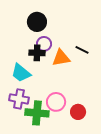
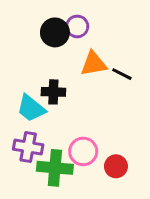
purple circle: (44, 44) -> (77, 26), moved
black cross: (37, 53) -> (53, 92), moved
orange triangle: (61, 58) -> (94, 64), moved

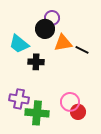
black circle: (55, 32) -> (45, 29), moved
cyan trapezoid: (31, 108) -> (19, 44), moved
pink circle: (83, 151) -> (70, 102), moved

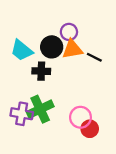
purple circle: (52, 18) -> (69, 32), moved
black circle: (45, 29) -> (52, 47), moved
green cross: (37, 113) -> (40, 109), moved, turned -30

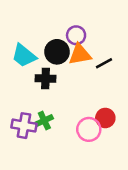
black line: (94, 57) -> (104, 63), turned -56
green cross: (40, 109) -> (44, 120), size x0.6
red circle: (90, 129) -> (105, 118), moved

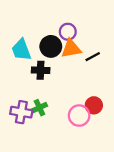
cyan trapezoid: (24, 56) -> (21, 50), turned 30

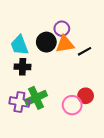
black cross: (41, 70) -> (23, 67), moved
green cross: (39, 108) -> (36, 98), size x1.5

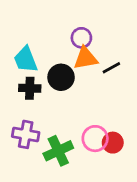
black circle: (46, 42) -> (61, 77), moved
red circle: (86, 96) -> (113, 143), moved
green cross: (36, 98) -> (58, 151), moved

